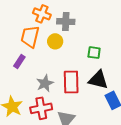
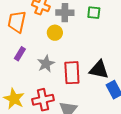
orange trapezoid: (30, 37) -> (17, 22), moved
green square: (94, 53) -> (94, 13), moved
gray star: (45, 83) -> (46, 64), moved

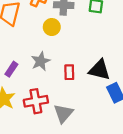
purple rectangle: (20, 54) -> (11, 69), moved
red rectangle: (72, 73) -> (69, 72), size x0.6

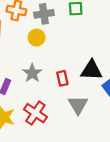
red cross: (36, 101) -> (35, 113), turned -35
gray triangle: (63, 113) -> (78, 105), moved

